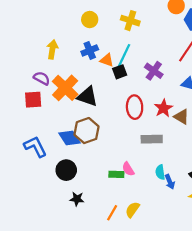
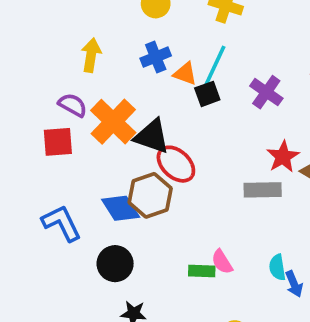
red ellipse: (135, 107) -> (176, 164), moved, turned -45
gray rectangle: (152, 139) -> (263, 190), moved

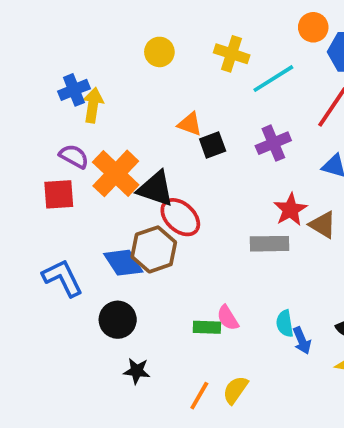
blue cross: (156, 57) -> (74, 90), moved
cyan line: (215, 66) -> (273, 79), moved, turned 33
purple cross: (266, 92) -> (273, 143), turned 32

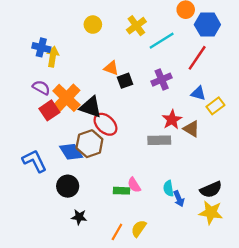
yellow cross: (232, 54) -> (136, 26), turned 36
blue cross: (74, 90) -> (41, 47), turned 36
red square: (59, 194) -> (49, 110), moved, turned -30

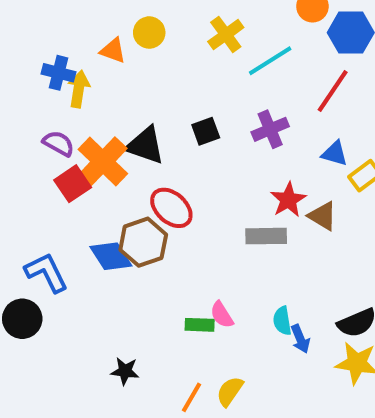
orange triangle: (111, 68) -> (113, 51), moved
black triangle: (91, 107) -> (145, 145), moved
black circle: (68, 186) -> (22, 319), moved

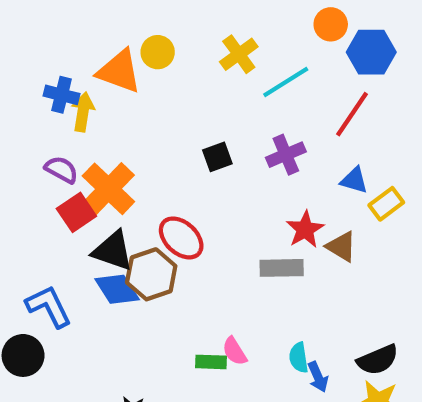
orange triangle: (113, 51) -> (119, 71), size x1.6
black triangle: (145, 145) -> (113, 251), moved

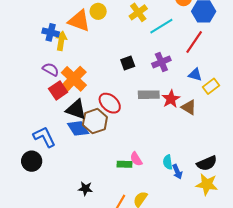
gray rectangle: (282, 268) -> (149, 95), moved

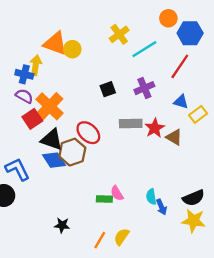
yellow circle: (98, 11) -> (72, 49), moved
blue cross: (51, 32) -> (24, 74), moved

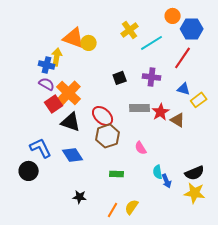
purple cross: (144, 88) -> (152, 77), turned 30
brown hexagon: (72, 152) -> (108, 136), moved
blue diamond: (54, 160) -> (73, 155), moved
pink semicircle: (117, 193) -> (141, 148), moved

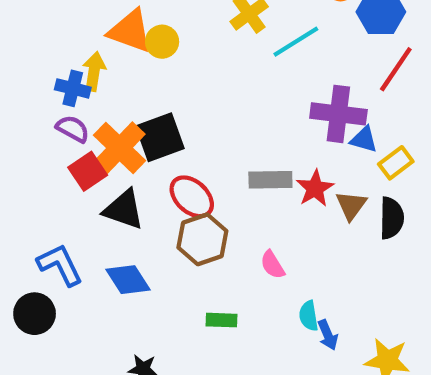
red line: (183, 58) -> (396, 69), moved
purple cross: (152, 77) -> (338, 114), moved, size x1.4
black square: (120, 78) -> (160, 137), moved, size x1.6
brown triangle: (178, 120) -> (351, 205), turned 35
black semicircle: (195, 173) -> (392, 218), moved, turned -66

